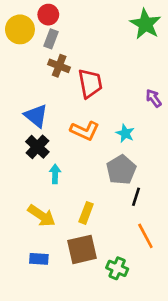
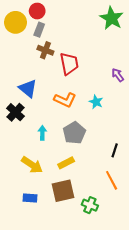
black cross: (37, 147) -> (15, 112), moved
gray pentagon: (121, 170) -> (74, 133), moved
black line: (136, 197) -> (115, 150), moved
yellow rectangle: (86, 213) -> (66, 163), turned 42

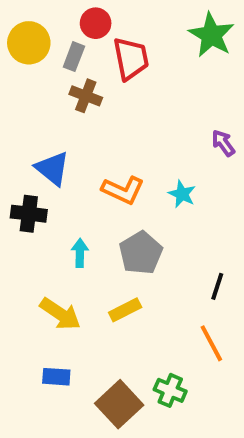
red circle: (37, 11) -> (96, 23), moved
red trapezoid: (69, 64) -> (131, 59), moved
black cross: (15, 112) -> (29, 214), turned -36
brown square: (63, 191) -> (119, 404), moved, turned -30

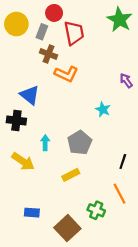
orange L-shape: (123, 190) -> (66, 74), moved
yellow arrow: (60, 314) -> (23, 162), moved
green cross: (170, 390) -> (96, 210), moved

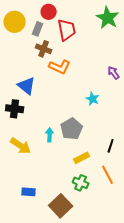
cyan arrow: (45, 143) -> (50, 135), moved
yellow rectangle: (71, 175) -> (82, 158), moved
green cross: (96, 210) -> (81, 183), moved

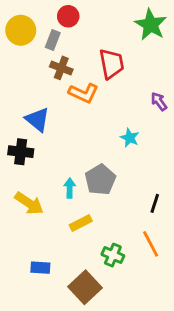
red trapezoid: (67, 30) -> (111, 64), moved
yellow rectangle: (82, 158) -> (81, 223), moved

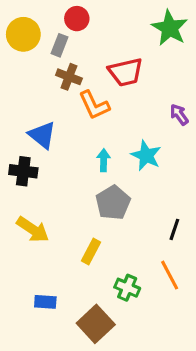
red trapezoid: (111, 64) -> (126, 72), turned 88
orange L-shape: (84, 93) -> (94, 105), turned 40
cyan star: (130, 138) -> (146, 155), size x1.4
cyan arrow: (70, 188) -> (104, 160), moved
yellow rectangle: (81, 223) -> (91, 252), turned -35

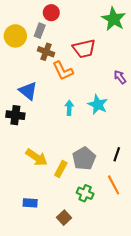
yellow circle: (23, 34) -> (15, 36), moved
gray pentagon: (113, 203) -> (84, 158), moved
yellow arrow: (33, 229) -> (36, 157), moved
brown square: (96, 324) -> (64, 218), size x0.6

